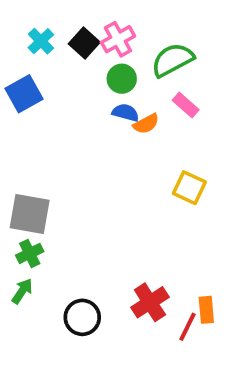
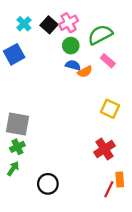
red cross: (150, 302) -> (105, 149), moved

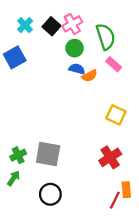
green semicircle: (100, 35) -> (106, 37), turned 100
gray square: (17, 124) -> (48, 154), moved

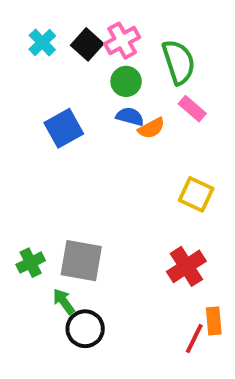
blue square: (15, 57) -> (64, 128), moved
green arrow: (14, 178) -> (64, 301), moved, turned -70

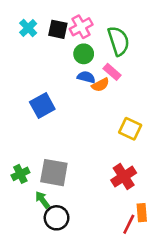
black square: (87, 44) -> (58, 29), turned -30
pink rectangle: (192, 109) -> (112, 72), moved
blue square: (64, 128) -> (42, 105), moved

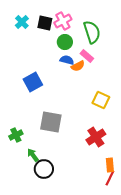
gray square: (54, 173) -> (51, 122), moved
red line: (129, 224) -> (110, 178), moved

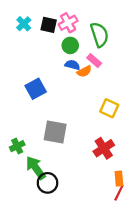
green arrow: (33, 155) -> (36, 168), size x1.6

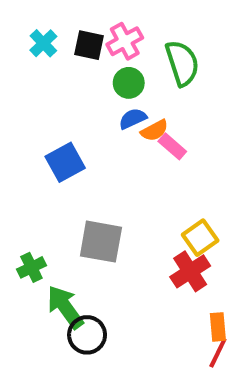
pink rectangle: (94, 61) -> (172, 146), moved
blue semicircle: (72, 65) -> (133, 119), turned -40
yellow square: (109, 108) -> (200, 238), moved, turned 30

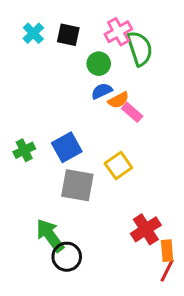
pink cross: (125, 41) -> (118, 32), moved
blue square: (65, 162) -> (67, 147), moved
yellow square: (200, 238) -> (118, 165), moved
green cross: (31, 267) -> (24, 150), moved
red cross: (190, 271) -> (146, 229), moved

